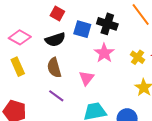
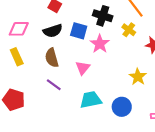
blue square: (82, 29) -> (79, 31), moved
pink diamond: (20, 37) -> (19, 29), turned -30
yellow cross: (138, 57) -> (129, 30), moved

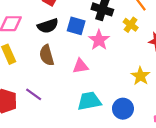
pink triangle: (83, 68) -> (80, 66), turned 42
purple line: (54, 85) -> (34, 94), moved

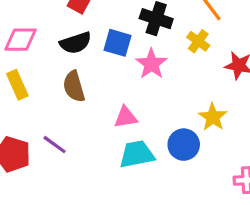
pink triangle: (80, 66) -> (126, 117), moved
blue circle: (123, 109) -> (184, 145), moved

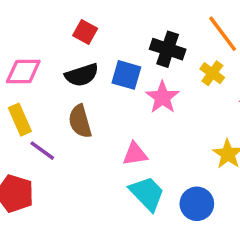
purple line: (55, 145) -> (42, 151), moved
blue circle: (184, 145) -> (197, 204), moved
cyan trapezoid: (137, 154) -> (147, 193), turned 57

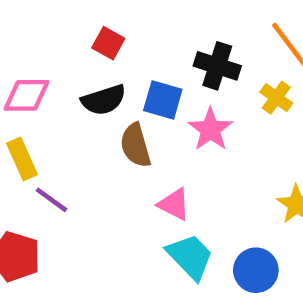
brown semicircle: (80, 121) -> (136, 145), moved
pink triangle: (135, 154) -> (174, 204), turned 36

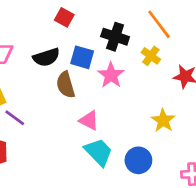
red square: (108, 43) -> (64, 17), moved

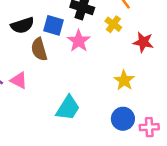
pink triangle: (89, 120) -> (19, 80), moved
cyan trapezoid: (99, 152) -> (68, 108), turned 76
blue circle: (138, 160) -> (123, 119), moved

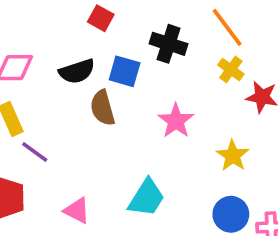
yellow cross: (113, 24) -> (231, 69), moved
pink star: (79, 41) -> (176, 121), moved
pink triangle: (19, 80) -> (77, 211), moved

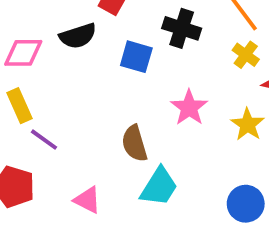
black semicircle: (77, 71) -> (78, 36), moved
brown semicircle: (103, 108) -> (134, 143), moved
yellow star: (233, 156) -> (248, 125), moved

